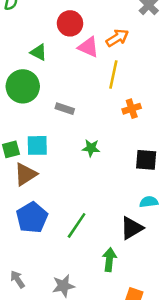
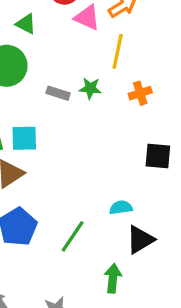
green star: (91, 148) -> (90, 88), moved
cyan semicircle: (149, 202) -> (121, 207), moved

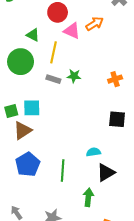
yellow line: (118, 51) -> (53, 52), moved
orange cross: (140, 93) -> (115, 79), moved
green line: (73, 236) -> (63, 171), turned -30

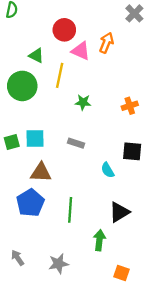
orange arrow: (95, 24) -> (106, 43), turned -36
gray rectangle: (53, 79) -> (76, 143), moved
brown triangle: (23, 130) -> (41, 172), moved, turned 36
cyan semicircle: (93, 152) -> (108, 170), moved, turned -112

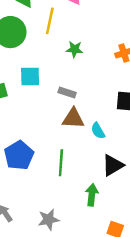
cyan square: (35, 139) -> (30, 76), moved
cyan semicircle: (108, 170) -> (98, 131), moved
brown triangle: (41, 172) -> (73, 118), moved

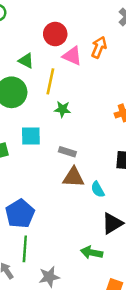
green star: (74, 49) -> (62, 109), moved
green line: (61, 163) -> (25, 249), moved
green arrow: (92, 195) -> (92, 253), turned -85

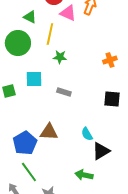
brown triangle: (73, 177) -> (49, 132), moved
cyan semicircle: (98, 189) -> (87, 134), moved
green line: (25, 249) -> (29, 172), turned -40

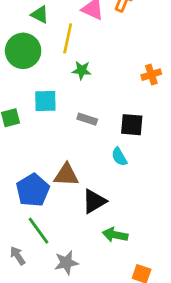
black square: (112, 99) -> (132, 125), moved
cyan semicircle: (87, 134) -> (119, 157), moved
black triangle: (101, 151) -> (94, 201), moved

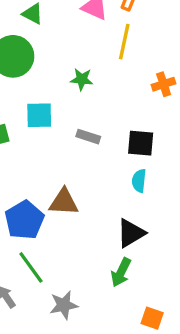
yellow line: (68, 38) -> (124, 42), moved
cyan semicircle: (119, 157) -> (139, 181), moved, turned 36
black triangle: (94, 201) -> (131, 233), moved
green arrow: (115, 235) -> (121, 272), turned -75

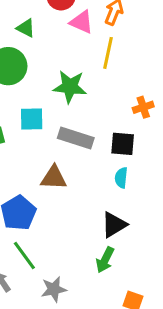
green star: (82, 79) -> (70, 87), size x1.6
orange cross: (164, 84) -> (143, 107), moved
gray rectangle: (88, 137) -> (76, 138), size x1.6
brown triangle: (64, 202) -> (54, 178), moved

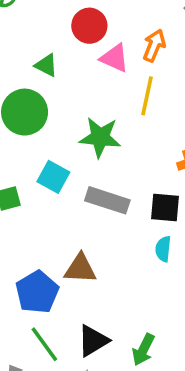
cyan square: (32, 119) -> (53, 177), turned 30
brown triangle: (54, 178) -> (80, 269), moved
black triangle: (114, 225) -> (93, 341), moved

